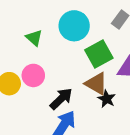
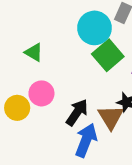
cyan circle: (74, 26) -> (94, 28), moved
brown triangle: (96, 84) -> (111, 117), moved, turned 40

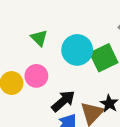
cyan circle: (94, 28) -> (77, 50), moved

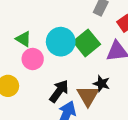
pink circle: (36, 76) -> (33, 59), moved

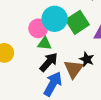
green triangle: (23, 39) -> (45, 44), moved, turned -32
pink circle: (33, 59) -> (38, 28), moved

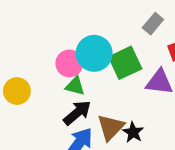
black star: (87, 59) -> (133, 132), moved

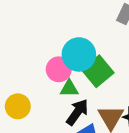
green square: (125, 63) -> (98, 71), moved

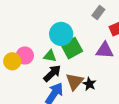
pink circle: (59, 69) -> (25, 55), moved

